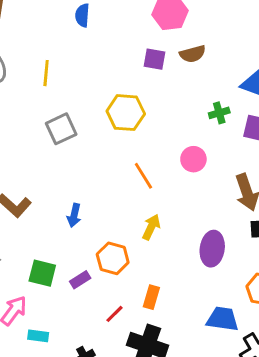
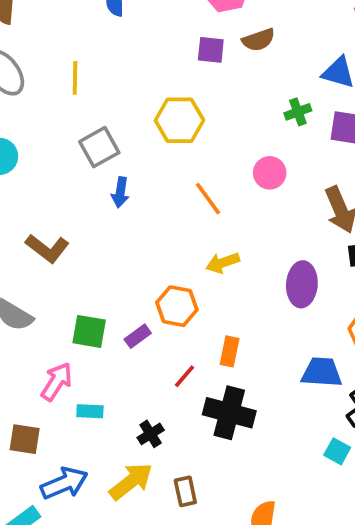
blue arrow: (74, 215) -> (120, 192), moved
yellow arrow: (151, 227) -> (223, 263), turned -130

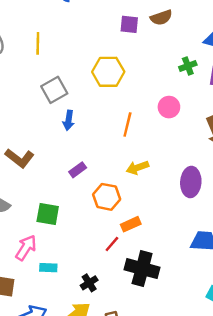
orange line: (208, 199) -> (127, 124), turned 50
purple rectangle: (138, 336) -> (78, 170), moved
orange rectangle: (230, 351) -> (131, 224), moved, turned 54

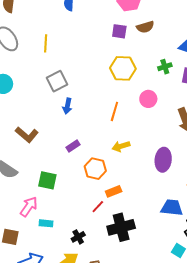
yellow hexagon: (108, 72) -> (123, 68), moved
black cross: (142, 269) -> (121, 227), turned -32

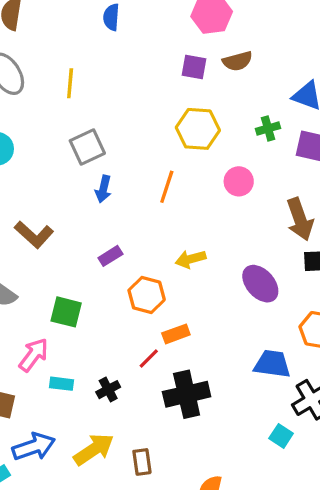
orange line: (114, 111) -> (167, 187), moved
purple ellipse: (163, 160) -> (260, 284), turned -50
black cross: (78, 237) -> (108, 390), moved

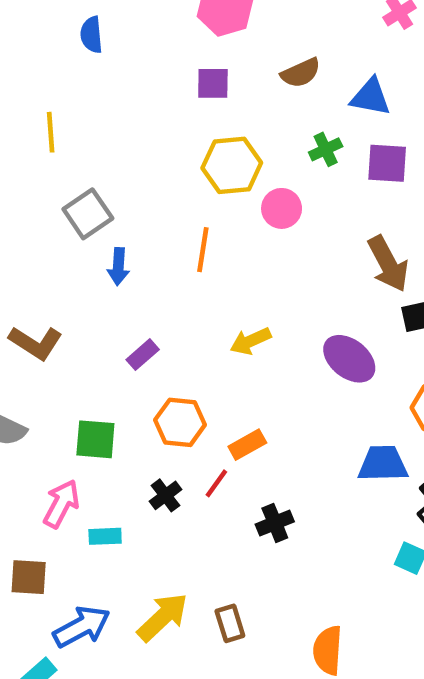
brown semicircle: (237, 61) -> (301, 73), moved
pink circle: (239, 181) -> (282, 208), moved
orange hexagon: (147, 295) -> (180, 422), moved
black cross: (108, 390) -> (165, 495), moved
black cross: (187, 394) -> (275, 523), size x0.6

